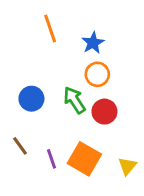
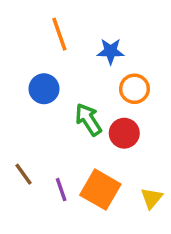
blue star: (93, 43) -> (111, 51), turned 30
orange circle: (97, 74) -> (134, 89), moved
blue circle: (31, 99) -> (44, 89), moved

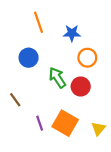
brown line: (23, 174) -> (15, 100), moved

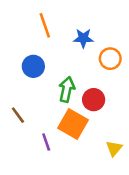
orange circle: (87, 58) -> (110, 59), moved
green arrow: (57, 78) -> (67, 89), turned 45
orange square: (65, 123) -> (73, 124), moved

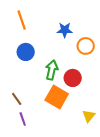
orange line: (45, 25) -> (22, 20), moved
brown line: (18, 115) -> (17, 99), moved
purple line: (46, 142) -> (23, 119), moved

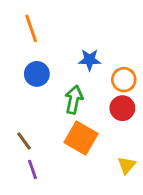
blue star: (65, 30) -> (90, 60), moved
orange circle: (86, 46) -> (124, 80), moved
red circle: (73, 78) -> (122, 108), moved

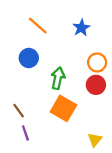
orange line: (31, 28) -> (38, 26), moved, turned -30
blue star: (90, 60) -> (81, 28), moved, turned -30
yellow triangle: (127, 165) -> (95, 140), moved

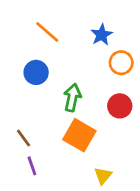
orange circle: (97, 62) -> (121, 63), moved
yellow triangle: (95, 140) -> (103, 176), moved

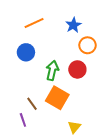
orange line: (47, 32) -> (34, 23), turned -66
red circle: (120, 106) -> (77, 69), moved
brown line: (24, 138) -> (32, 104), moved

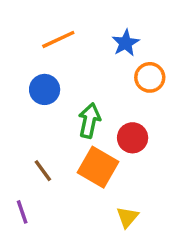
red circle: (77, 69) -> (133, 138), moved
brown line: (32, 104) -> (43, 171), moved
purple line: (23, 120) -> (22, 212), moved

